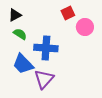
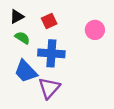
red square: (68, 13) -> (49, 21), moved

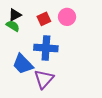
pink circle: (95, 30) -> (67, 17), moved
green semicircle: (22, 38) -> (13, 26), moved

